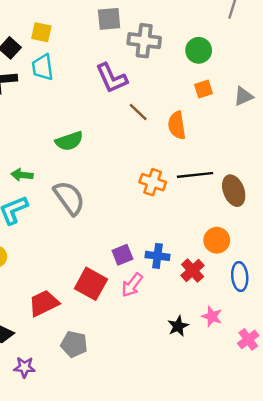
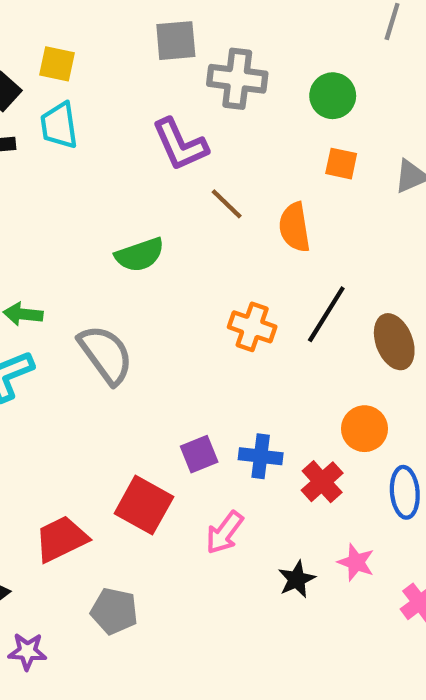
orange square: (203, 89) -> (341, 164), turned 30
green semicircle: (69, 141) -> (140, 255), moved
black line: (195, 175) -> (326, 314), turned -52
pink arrow: (132, 285) -> (225, 533), moved

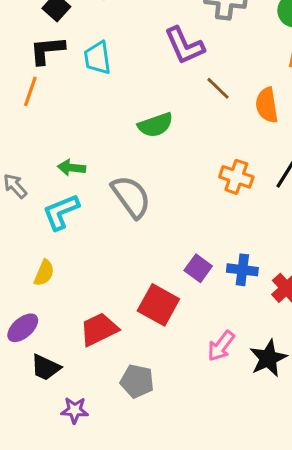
cyan trapezoid: (59, 125) -> (97, 58), moved
purple square: (199, 454) -> (198, 268), turned -32
pink arrow: (225, 533) -> (221, 346), moved
black star: (297, 579) -> (268, 358), size x1.4

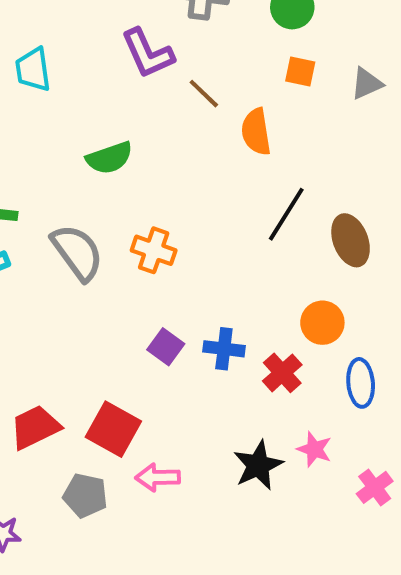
brown line: (218, 88) -> (204, 94), moved
orange cross: (236, 177) -> (154, 250), moved
red square: (158, 305) -> (113, 429), moved
pink arrow: (221, 346) -> (158, 477), moved, turned 52

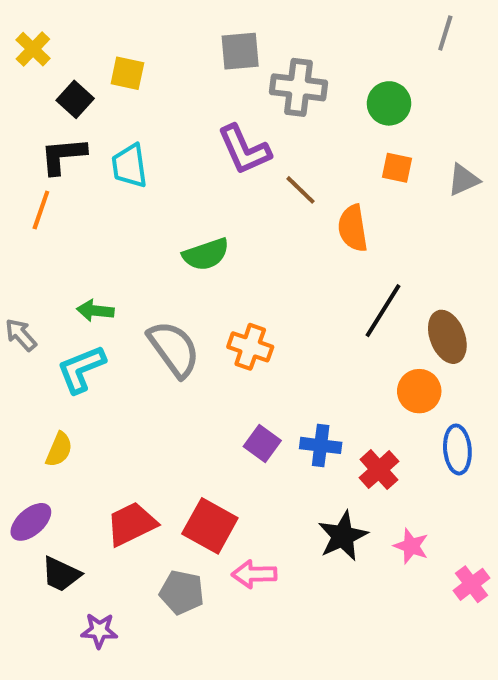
orange circle: (322, 323) -> (419, 391), moved
blue ellipse: (361, 383) -> (457, 449), moved
black star: (258, 465) -> (343, 536), moved

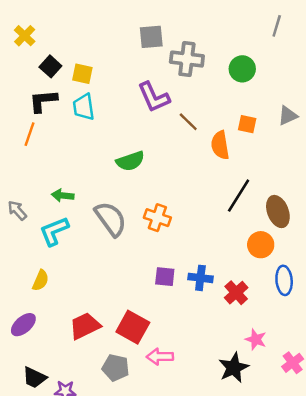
yellow square: (127, 73) -> (82, 74), moved
orange square: (397, 168) -> (247, 124), moved
purple square: (262, 443) -> (165, 277), turned -30
black star: (343, 536) -> (234, 368), moved
black trapezoid: (61, 574) -> (34, 378), moved

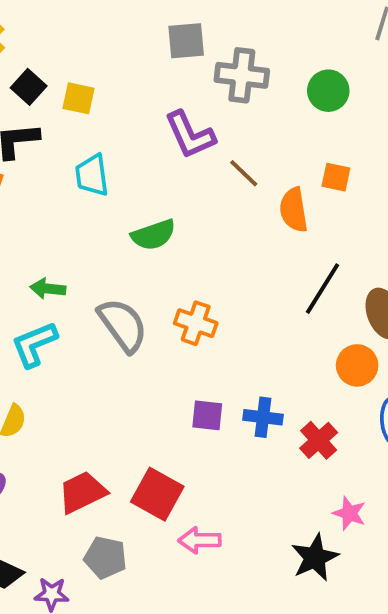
cyan trapezoid: (84, 107) -> (92, 175), moved
gray pentagon: (116, 368) -> (105, 558), moved

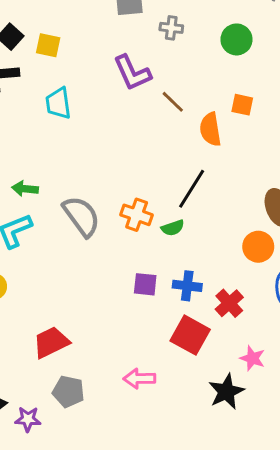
gray cross: (242, 75) -> (171, 28), size x0.6
green semicircle: (153, 235) -> (173, 228), moved, size x0.7
black line: (323, 289) -> (192, 189), moved
red square: (157, 494) -> (190, 335), moved

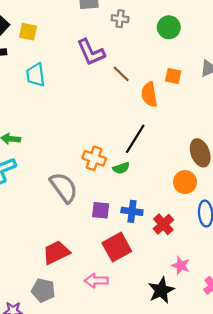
gray semicircle: (81, 216) -> (64, 188), moved
red square: (190, 335) -> (117, 247), moved, turned 32
red trapezoid: (51, 342) -> (56, 252), moved

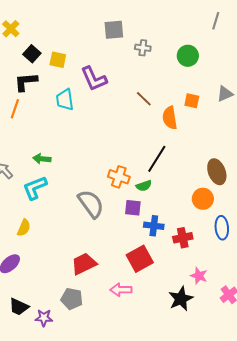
purple L-shape: (91, 52) -> (94, 79), moved
purple square: (101, 210) -> (133, 208), moved
red cross: (163, 224) -> (183, 238), turned 30

